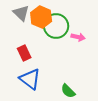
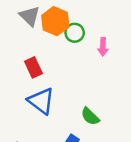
green circle: (56, 26) -> (75, 33), size x0.6
pink arrow: (78, 37) -> (103, 47), turned 80

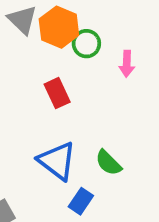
red rectangle: (33, 67) -> (57, 93), moved
blue triangle: (41, 101) -> (57, 161), moved

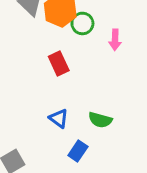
blue triangle: (57, 161) -> (59, 118), size x0.6
green semicircle: (108, 163) -> (100, 120), turned -30

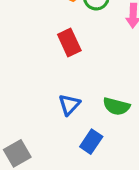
blue triangle: (59, 118) -> (69, 105), turned 36

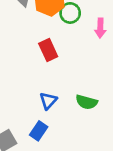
blue rectangle: (91, 142) -> (39, 131), moved

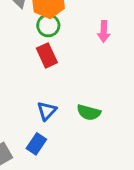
green circle: (70, 13) -> (48, 25), moved

